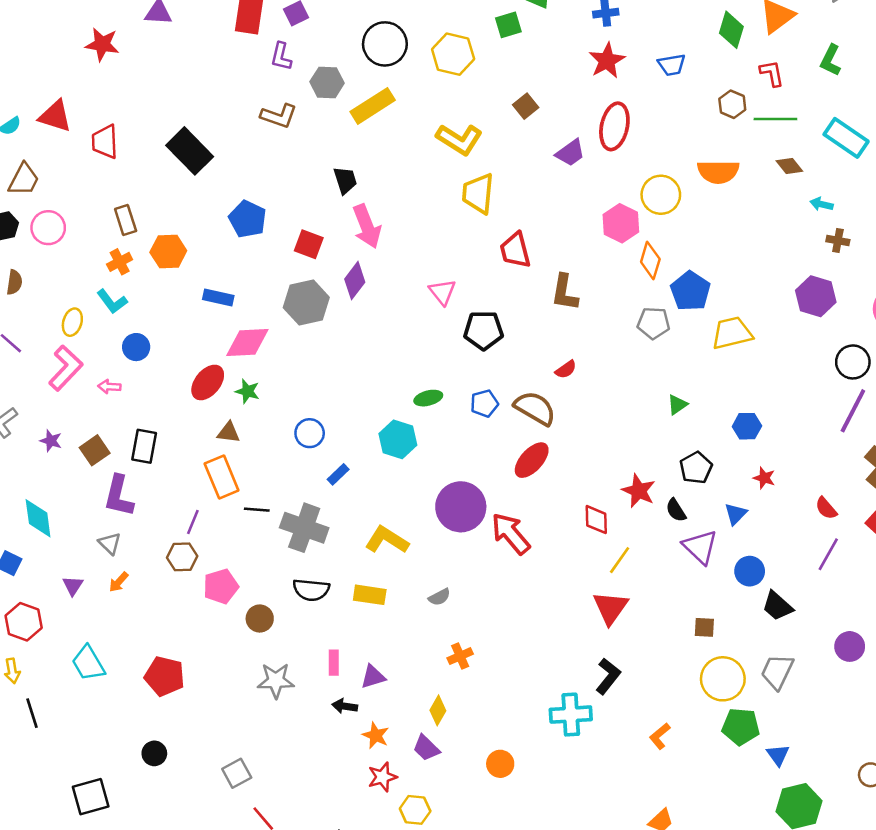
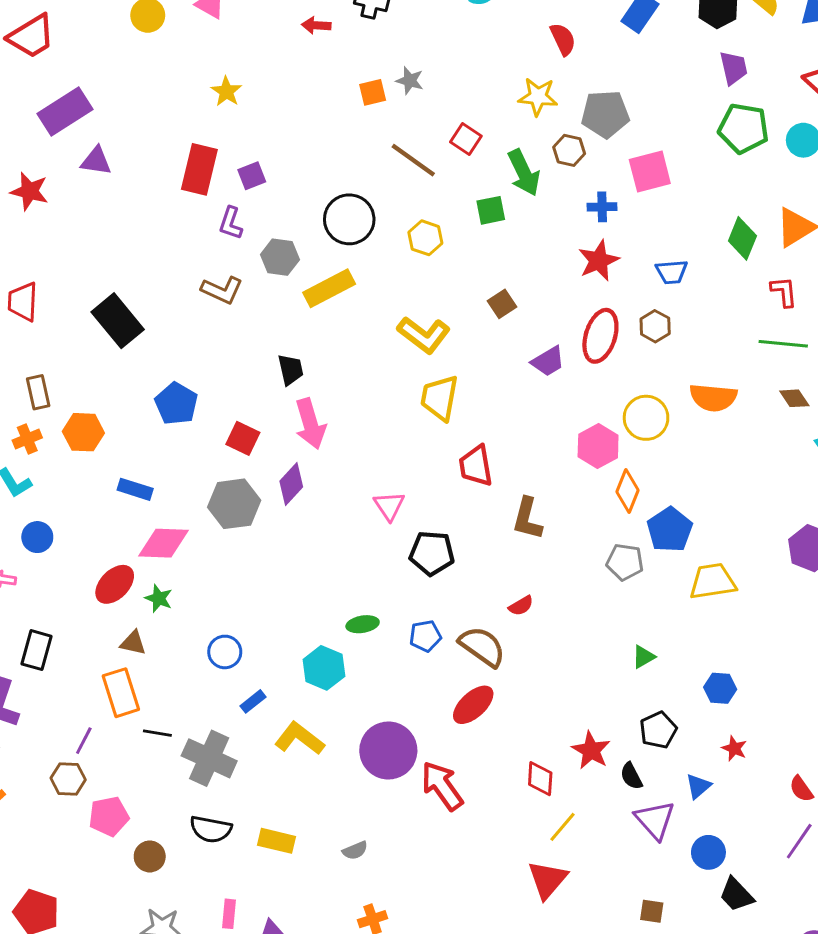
yellow hexagon: (453, 54) -> (425, 238), size x0.7
brown hexagon: (732, 104) -> (655, 326), moved
yellow L-shape: (387, 540) -> (299, 738), moved

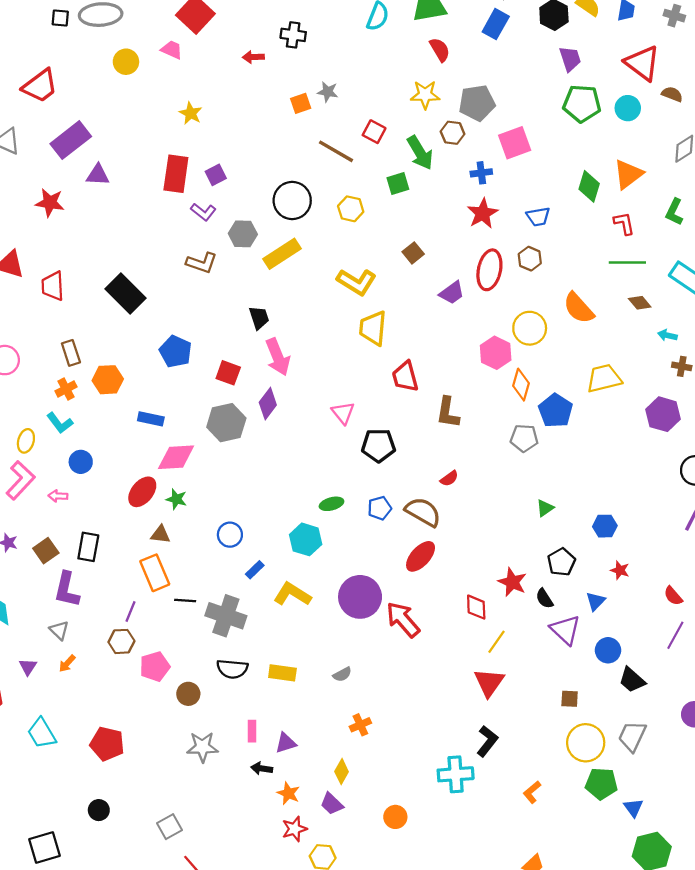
purple L-shape: (231, 223) -> (203, 212), turned -65
orange semicircle: (713, 397) -> (579, 308), turned 48
yellow trapezoid: (713, 581) -> (604, 378), moved

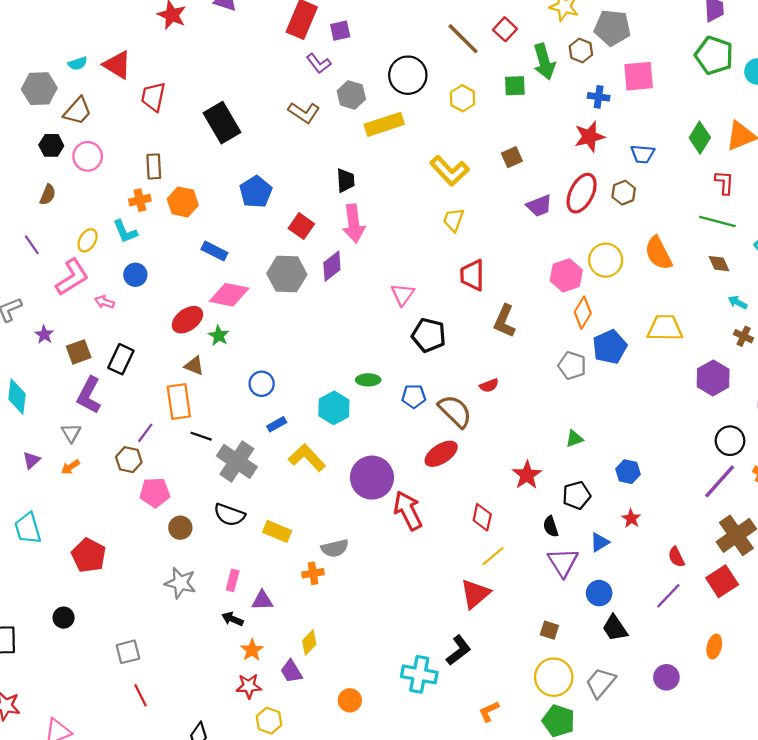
yellow trapezoid: (373, 328) -> (454, 220), size x0.7
red star: (512, 582) -> (527, 475), moved
gray semicircle: (342, 674) -> (335, 548), size x1.4
orange cross: (360, 725) -> (313, 573), moved

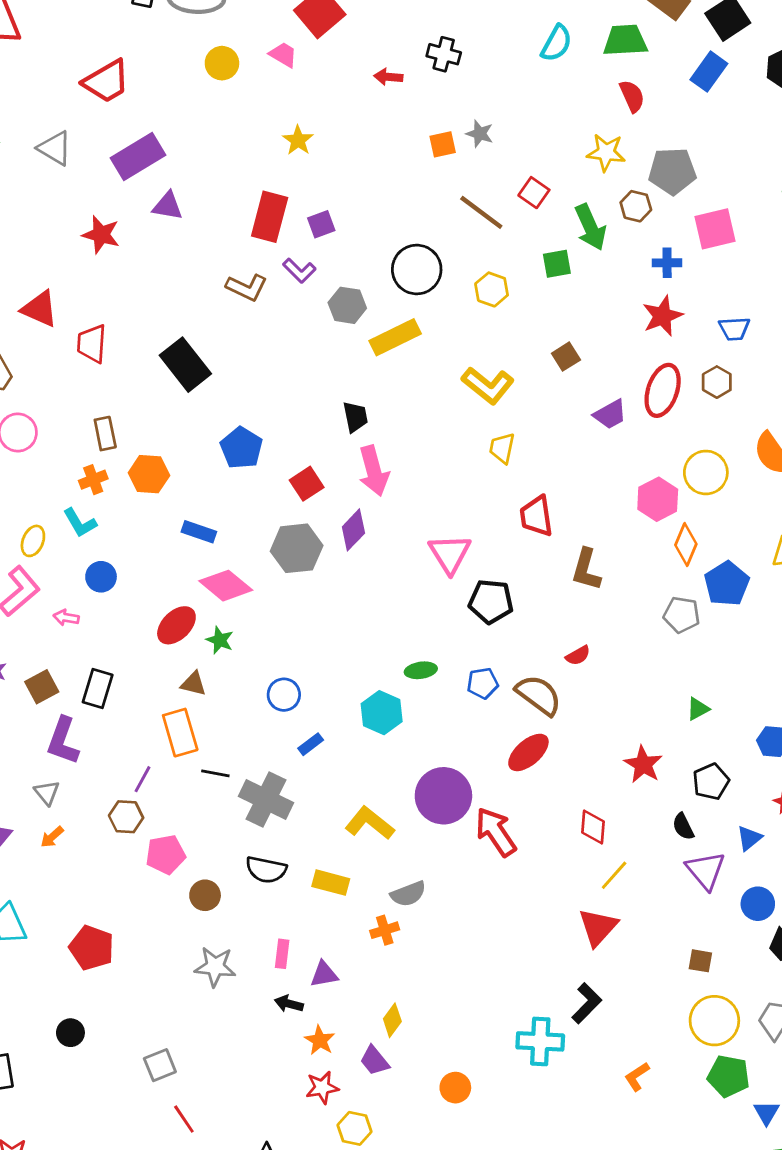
brown L-shape: (304, 113) -> (247, 287), moved
red square: (301, 226) -> (307, 484), turned 30
pink triangle: (403, 294) -> (450, 554), size x1.4
pink diamond: (229, 295) -> (226, 586), turned 36
yellow L-shape: (307, 458) -> (370, 823), moved

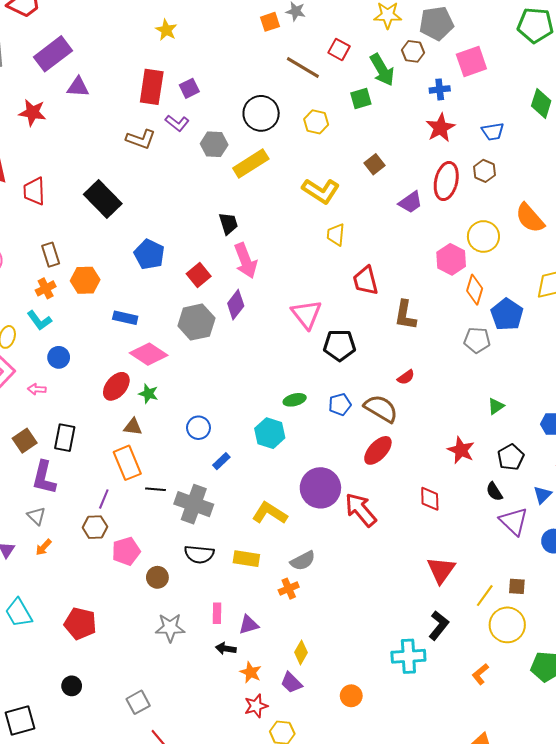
yellow line: (614, 875) -> (485, 596), moved
yellow circle: (714, 1021) -> (507, 625), moved

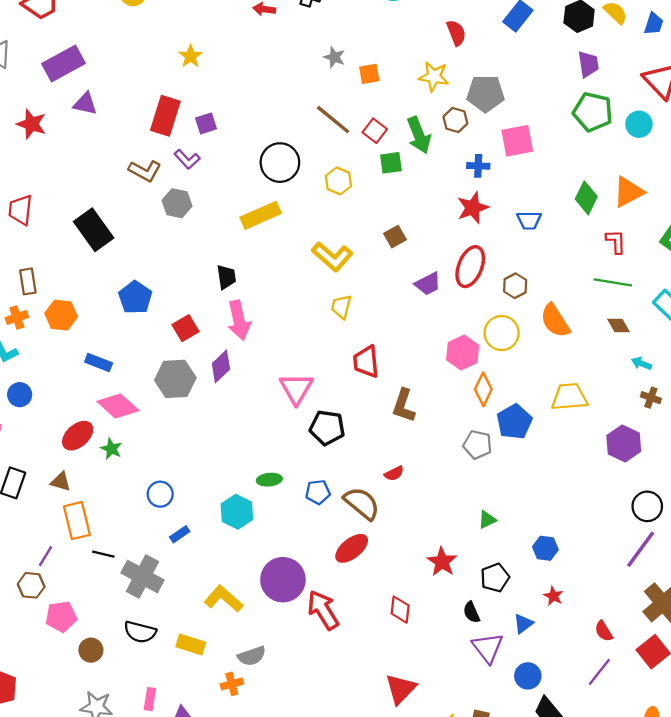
orange square: (270, 22) -> (369, 74), moved
red square: (339, 49) -> (375, 131), moved
gray hexagon: (214, 144) -> (177, 203), moved
brown hexagon: (484, 171) -> (515, 286), moved
brown triangle: (133, 427) -> (61, 482), moved

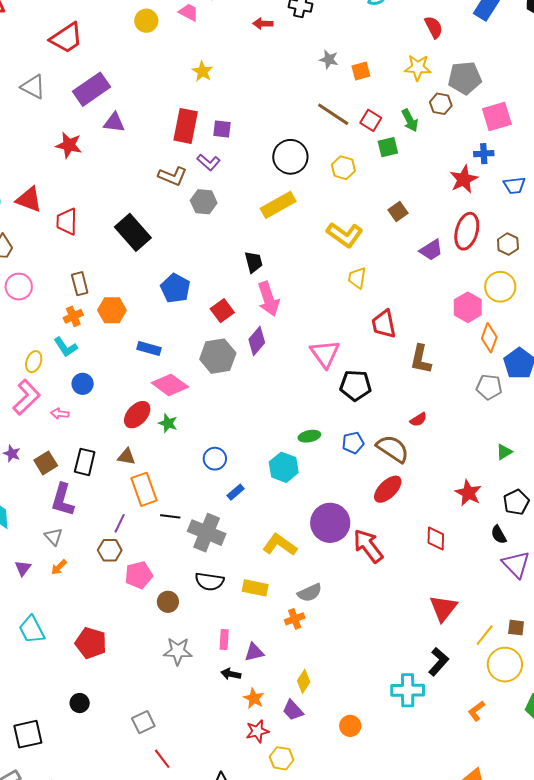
purple square: (206, 123) -> (222, 129), turned 30
green arrow: (419, 135) -> (410, 120), size x0.7
blue cross: (478, 166) -> (484, 154), moved

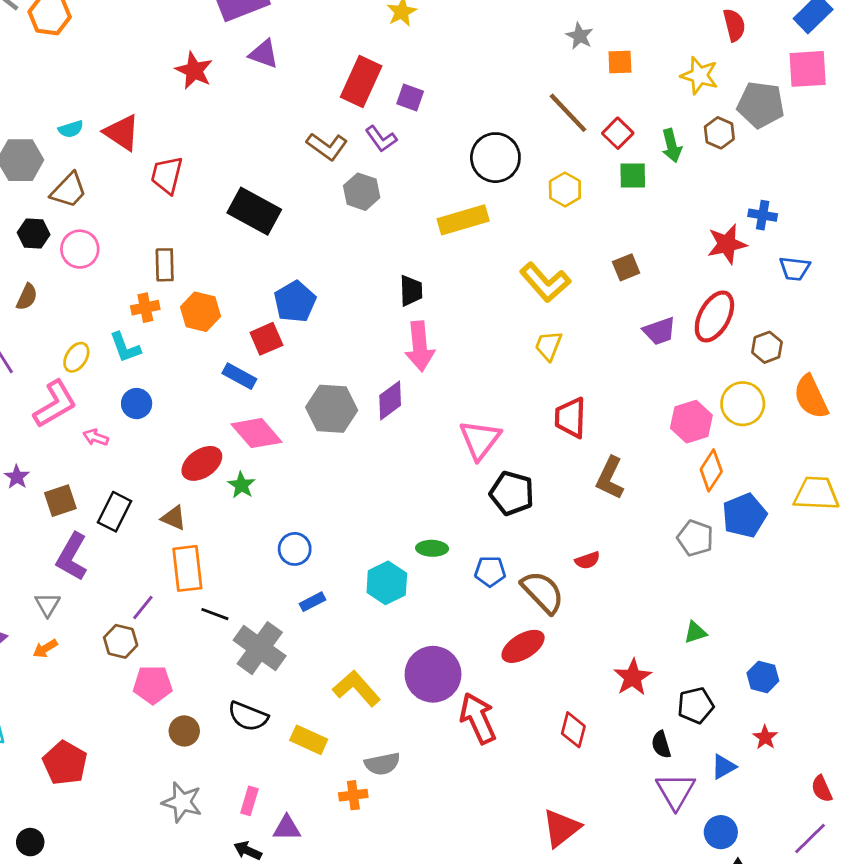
pink square: (497, 116) -> (808, 69), moved
black rectangle: (133, 232) -> (254, 211), turned -33
red square: (222, 311) -> (266, 339), moved

